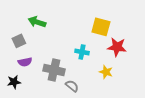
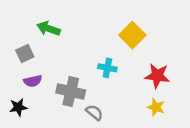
yellow square: (101, 27) -> (132, 35), turned 30
red star: (117, 47) -> (157, 76), moved
yellow star: (106, 72) -> (156, 107), moved

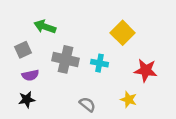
gray cross: (71, 91) -> (66, 59), moved
black star: (18, 107) -> (27, 100), moved
yellow star: (156, 107) -> (129, 100), moved

